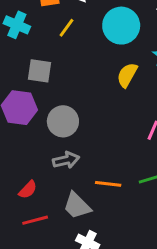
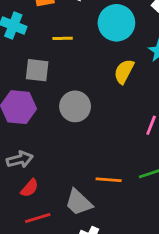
yellow line: (66, 28) -> (63, 38), moved, turned 54
gray circle: (63, 121) -> (75, 106), moved
gray arrow: (66, 160) -> (20, 159), moved

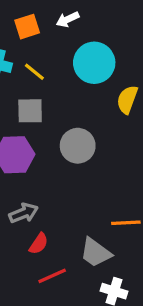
cyan circle: (116, 23) -> (94, 63), moved
yellow line: (63, 38) -> (34, 72), moved, turned 48

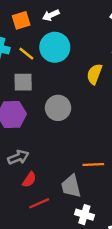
cyan circle: (94, 63) -> (55, 47), moved
gray trapezoid: (96, 252) -> (71, 186), turned 40

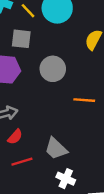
orange line: (93, 164) -> (84, 100), moved
gray trapezoid: (71, 186) -> (56, 149), turned -40

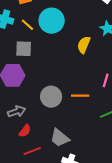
gray circle: (53, 69) -> (51, 97), moved

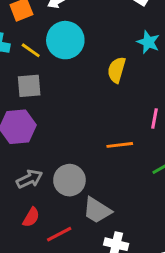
gray circle: (51, 97) -> (69, 180), moved
red semicircle: (25, 131) -> (31, 217), moved

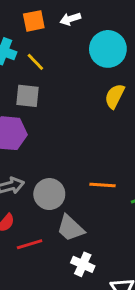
cyan circle: (65, 40) -> (108, 49), moved
orange line: (120, 145) -> (103, 185), moved

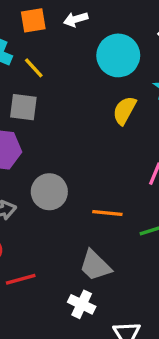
gray circle: (49, 194) -> (49, 192), moved
gray trapezoid: (70, 228) -> (95, 266), moved

